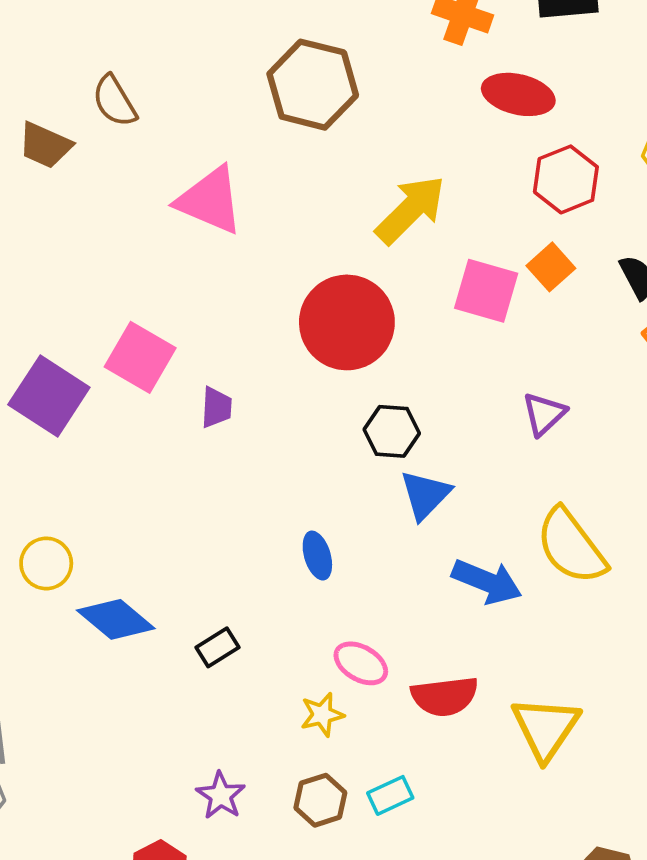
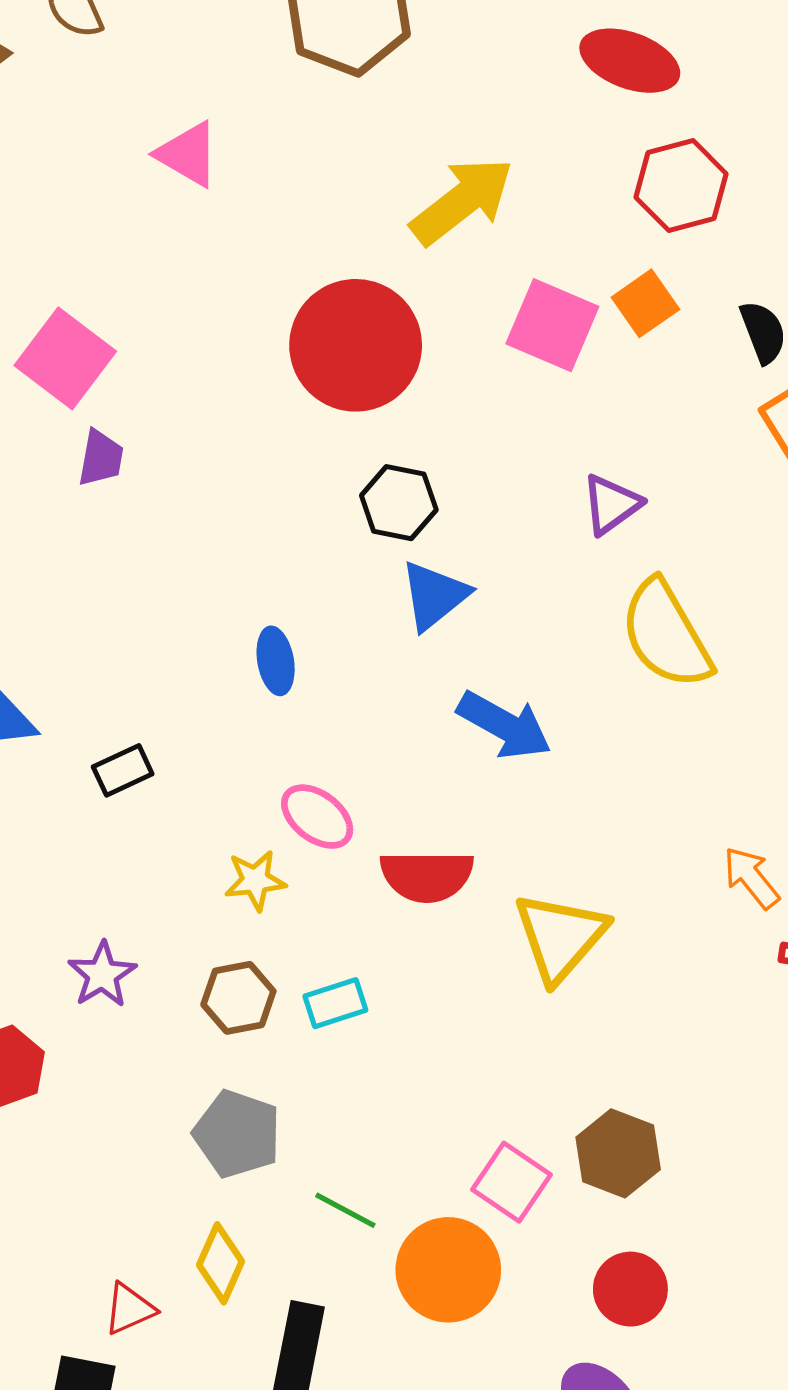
pink triangle: (210, 200) -> (188, 154), size x0.7
purple trapezoid: (216, 407) -> (101, 458), moved
yellow semicircle: (571, 546) -> (666, 634), moved

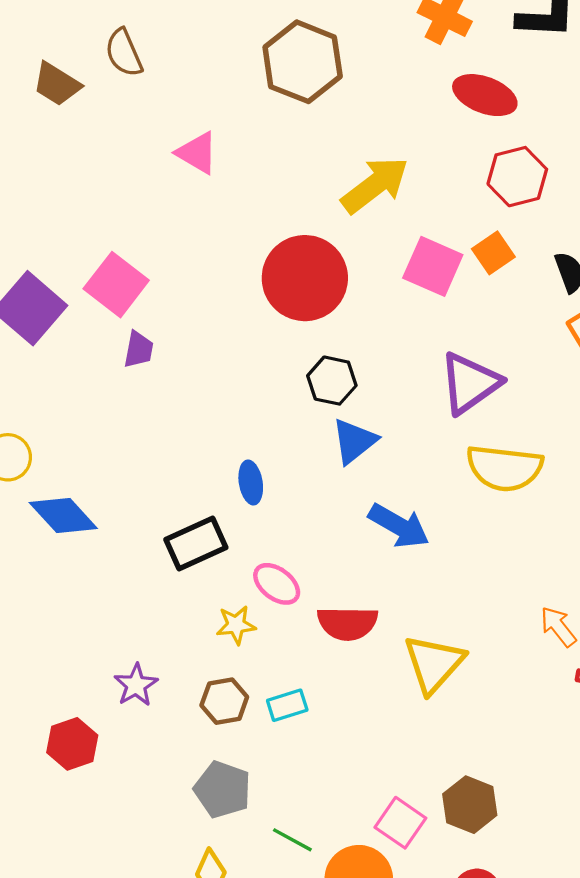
purple triangle: (611, 504) -> (470, 383), size x1.6
yellow semicircle: (666, 634) -> (504, 468), turned -54
black rectangle: (123, 770) -> (196, 543), moved, size x1.6

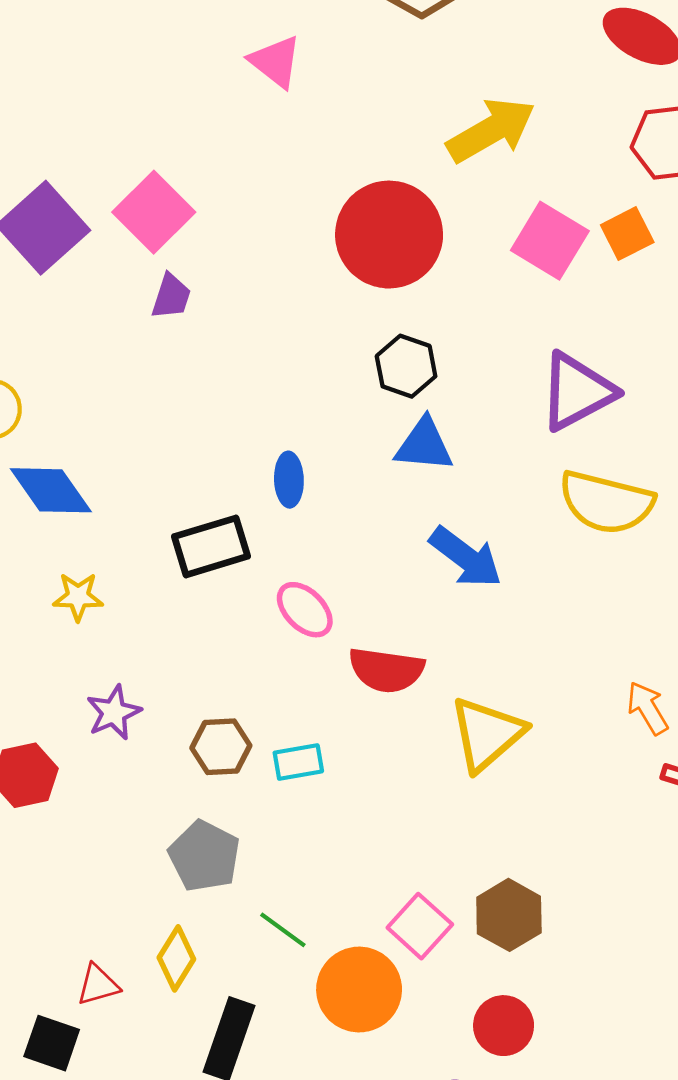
blue triangle: (354, 441) -> (424, 445), turned 36
yellow star: (236, 625) -> (78, 597), moved

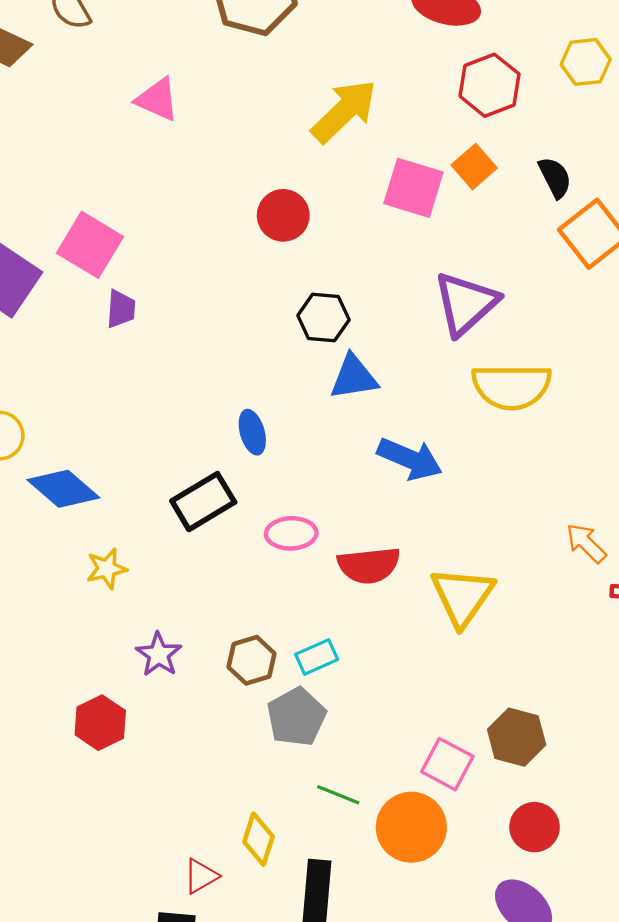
red circle: (389, 235) -> (283, 215), size x0.6
pink ellipse: (305, 610) -> (291, 533), turned -33
gray pentagon: (204, 856) -> (296, 717), moved, turned 30

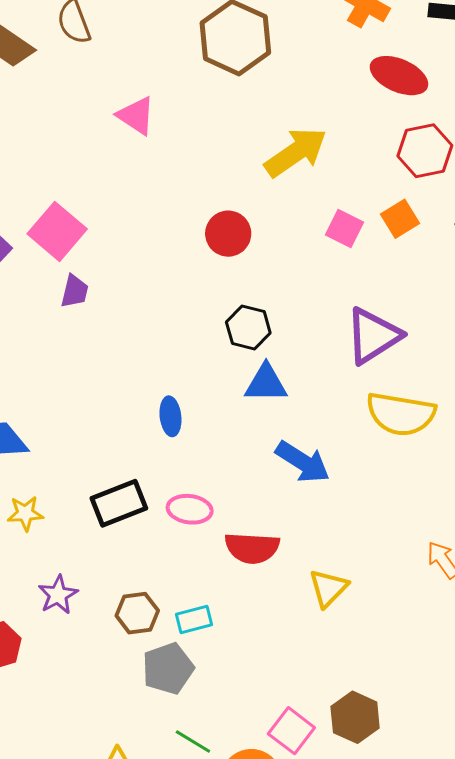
pink square: (413, 188) -> (345, 228), size x0.7
black rectangle: (203, 502) -> (119, 503), moved
yellow triangle: (462, 596) -> (328, 588), size x0.7

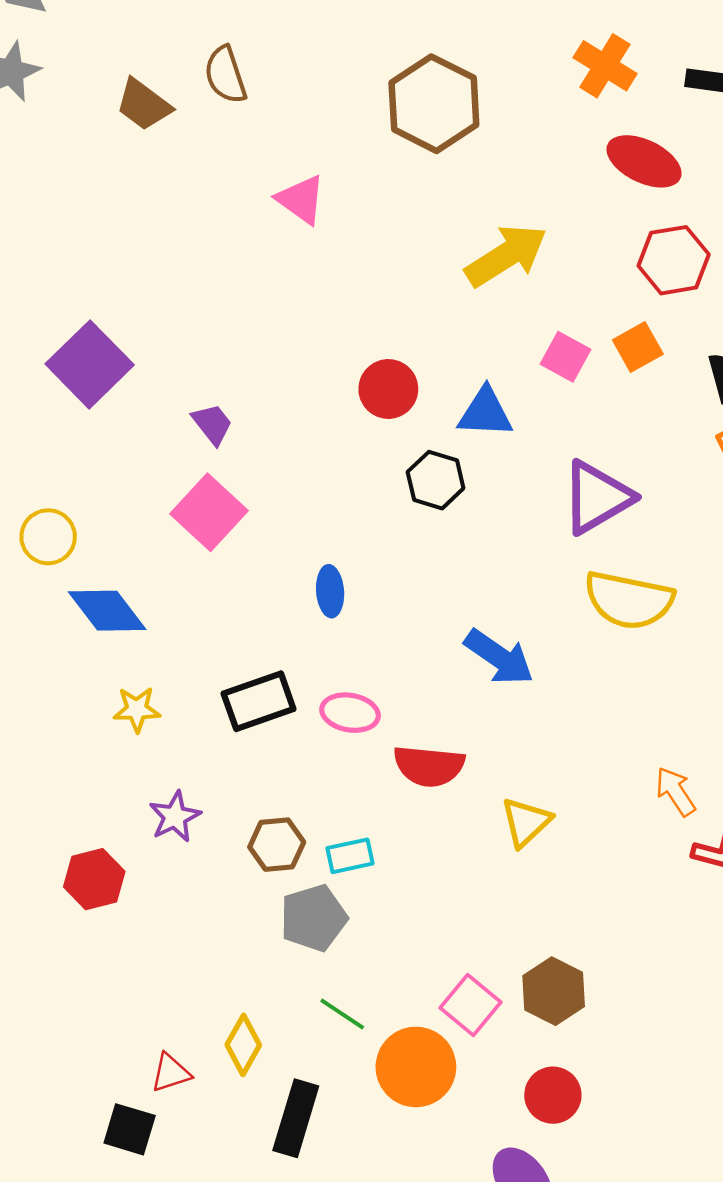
pink square: (57, 231) -> (209, 512), moved
red circle: (228, 234) -> (388, 389), moved
purple trapezoid: (75, 291) -> (212, 424), turned -54
blue triangle: (266, 383) -> (485, 413), moved

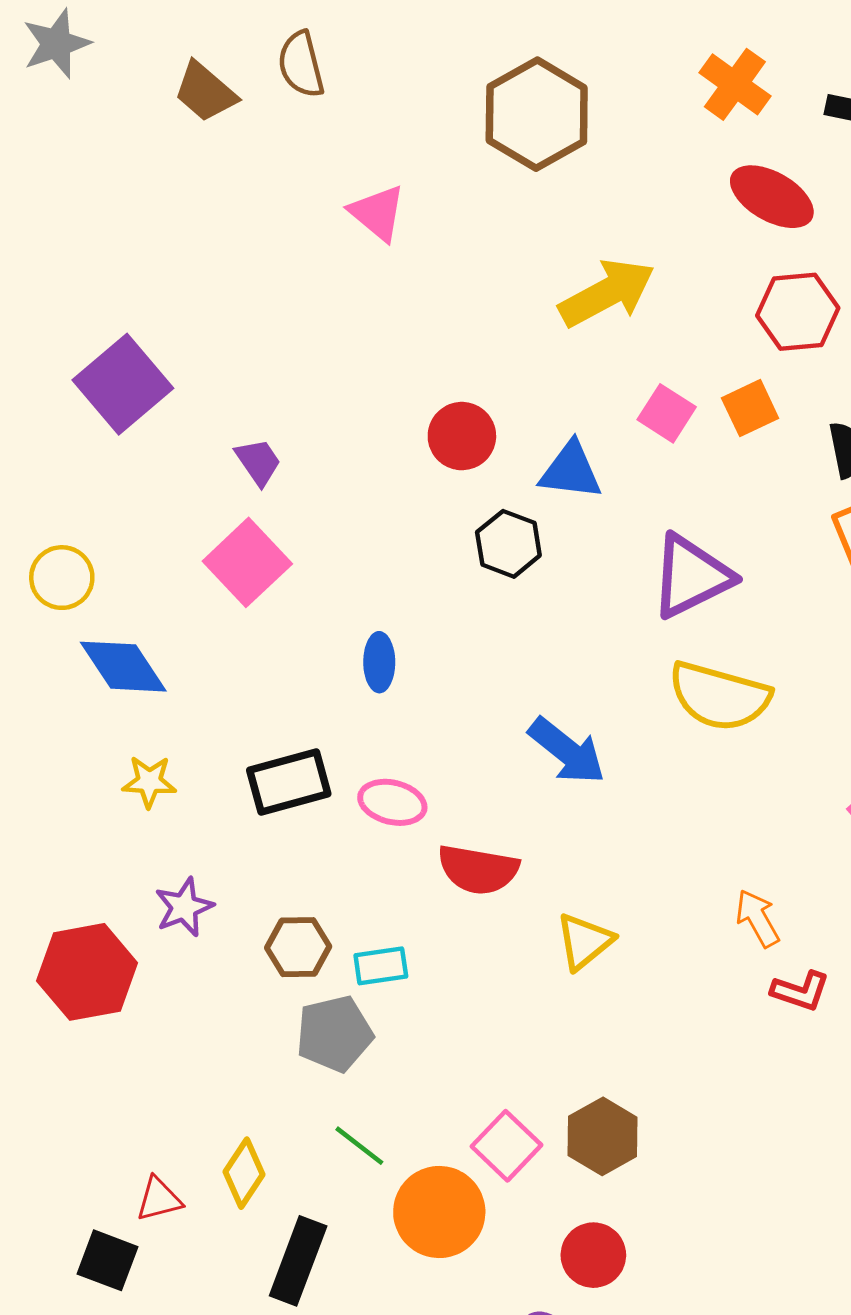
red hexagon: (94, 879) -> (87, 972), size x1.4

